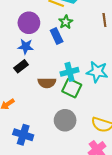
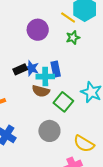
blue rectangle: (57, 36) -> (56, 69), moved
blue star: (26, 47) -> (31, 68), moved
cyan cross: (70, 72) -> (45, 77), moved

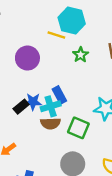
green star: (73, 38) -> (81, 55), moved

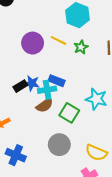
yellow line: (56, 35) -> (58, 40), moved
blue rectangle: (59, 95) -> (57, 81), turned -49
brown semicircle: (51, 123) -> (45, 105), turned -42

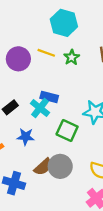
blue star: (32, 83) -> (26, 137), moved
cyan cross: (47, 90) -> (40, 108), turned -36
brown semicircle: (45, 105) -> (43, 167), moved

